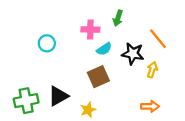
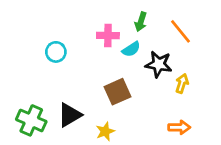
orange line: (158, 39) -> (181, 31), moved
cyan semicircle: (104, 49) -> (131, 49), moved
green cross: (26, 101) -> (31, 120), turned 35

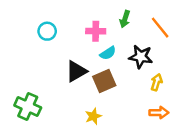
cyan semicircle: (131, 49) -> (108, 53), moved
cyan circle: (56, 52) -> (47, 31), moved
yellow arrow: (182, 83) -> (156, 82), moved
black triangle: (70, 115) -> (76, 71), moved

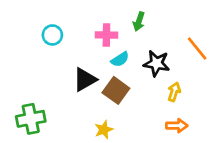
orange line: (160, 28) -> (197, 49), moved
brown square: (104, 81) -> (116, 90), turned -30
green cross: (28, 107) -> (31, 119), turned -35

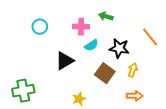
green arrow: (139, 21) -> (106, 16), turned 88
brown square: (116, 90) -> (105, 73), moved

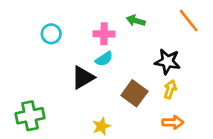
orange line: (150, 37) -> (189, 21), moved
cyan semicircle: (91, 45) -> (104, 59), moved
black star: (119, 48) -> (167, 62), moved

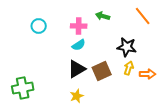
black triangle: (83, 77) -> (77, 69), moved
brown square: (134, 93) -> (102, 71), turned 30
orange arrow: (173, 122) -> (148, 74), moved

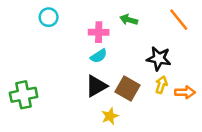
cyan circle: (39, 26) -> (49, 17), moved
brown square: (102, 71) -> (127, 89), turned -36
green cross: (23, 88) -> (24, 95), moved
yellow star: (77, 96) -> (110, 116), moved

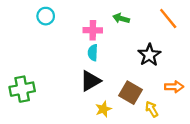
cyan semicircle: (99, 56) -> (93, 53), turned 126
black star: (159, 58) -> (149, 55), turned 30
yellow arrow: (161, 85) -> (152, 109), moved, turned -49
brown square: (127, 89) -> (130, 93), moved

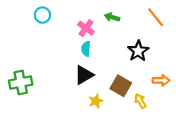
pink cross: (93, 30) -> (86, 28), turned 35

